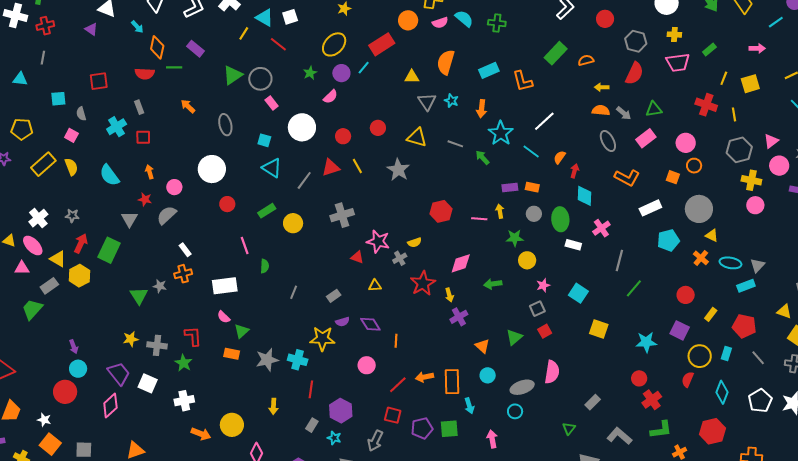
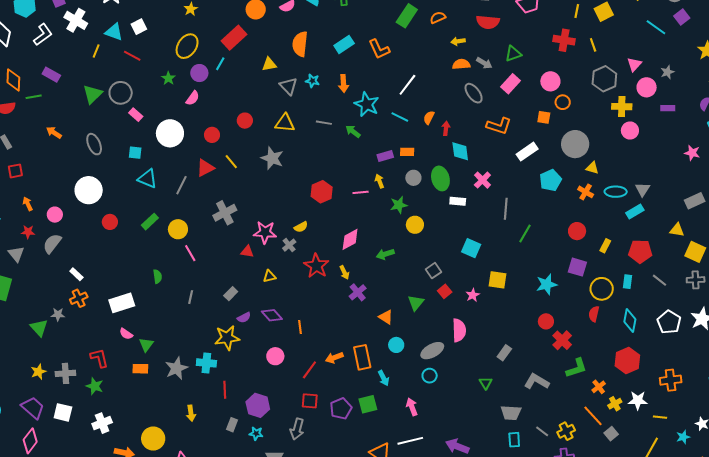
red semicircle: (634, 73) -> (488, 22), turned 80
pink line: (245, 245) -> (190, 253), moved
pink star: (543, 285) -> (473, 295), moved

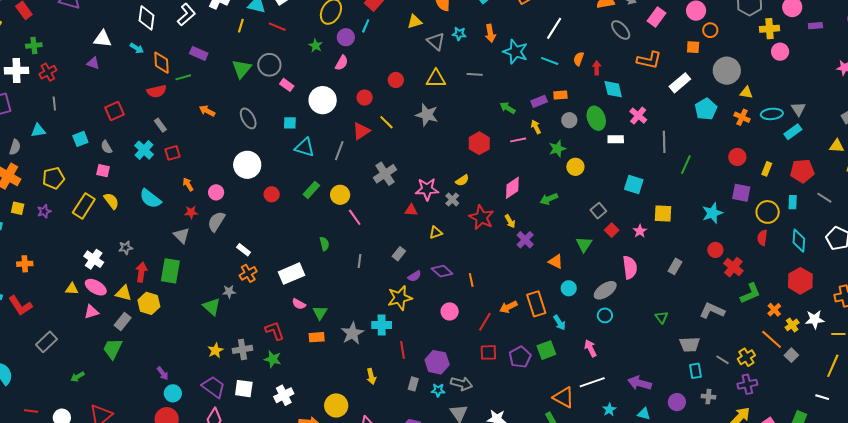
green arrow: (353, 131) -> (508, 108), moved
gray rectangle: (504, 353) -> (675, 266), moved
gray arrow: (297, 429) -> (462, 384), moved, turned -85

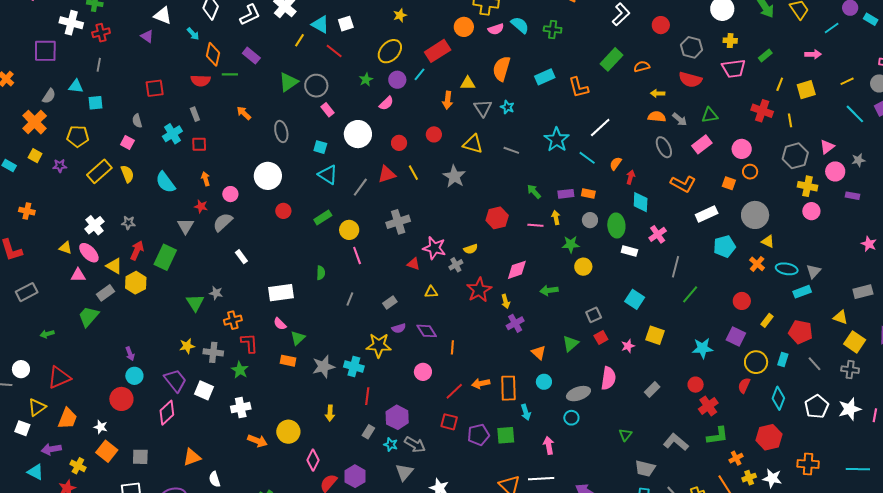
orange arrow: (490, 33) -> (448, 100), moved
cyan square: (80, 139) -> (96, 103), moved
orange cross: (248, 273) -> (233, 320), moved

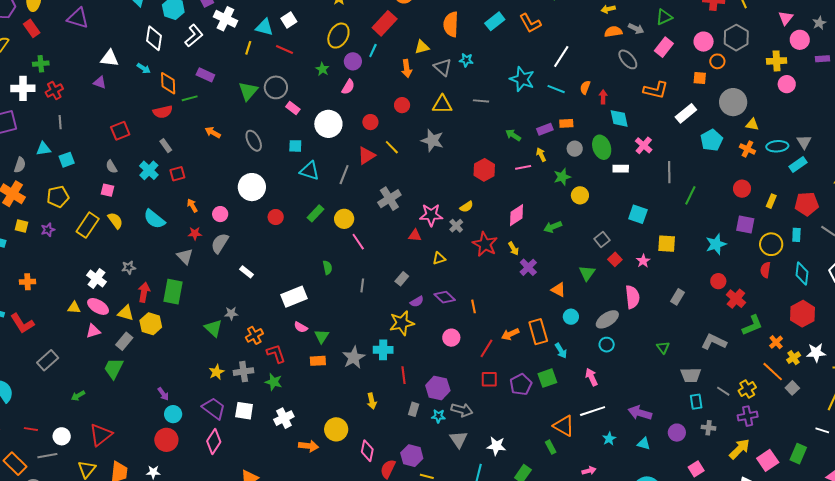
gray hexagon: (795, 156) -> (736, 38), moved

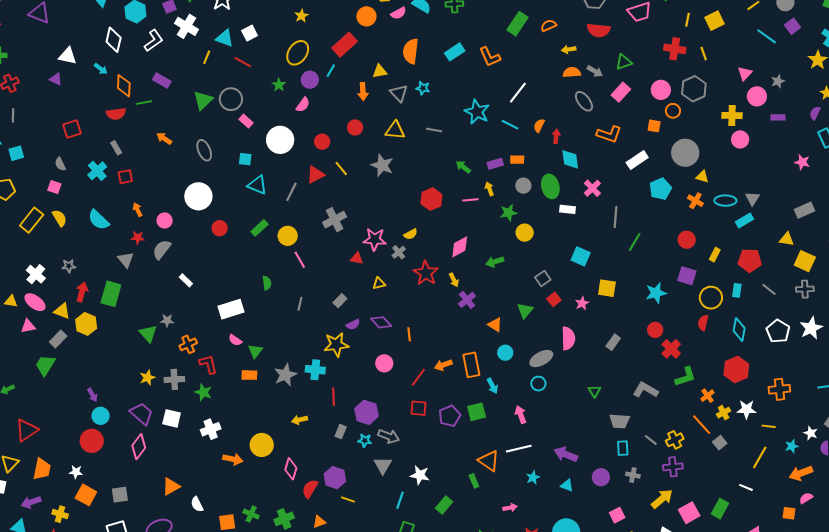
yellow arrow: (372, 401) -> (300, 420), turned 84

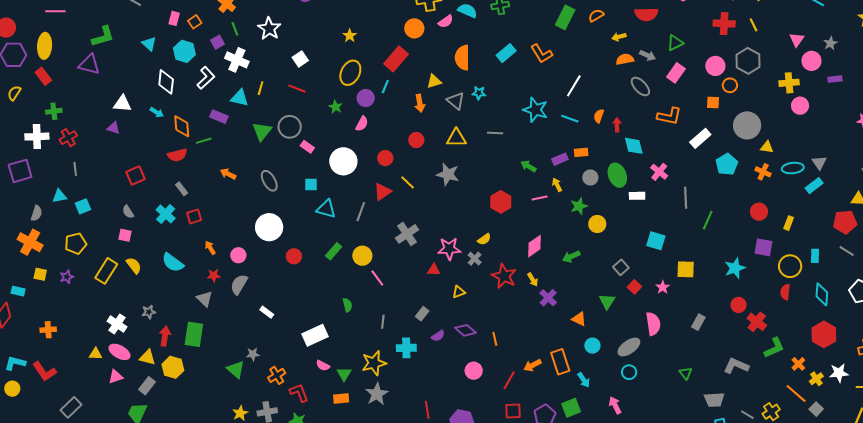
cyan triangle: (225, 38) -> (240, 98), moved
red pentagon: (750, 260) -> (845, 222), moved
yellow star: (336, 345) -> (374, 363), moved
cyan cross: (315, 370) -> (406, 348), moved

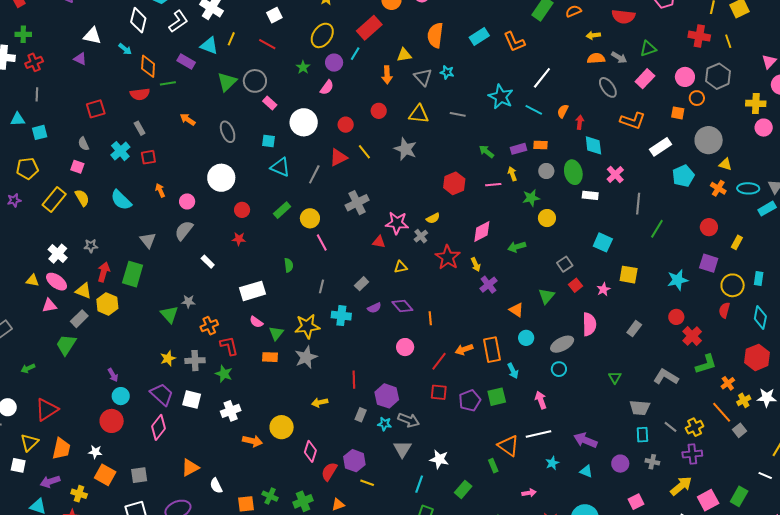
red star: (214, 275) -> (239, 239), moved

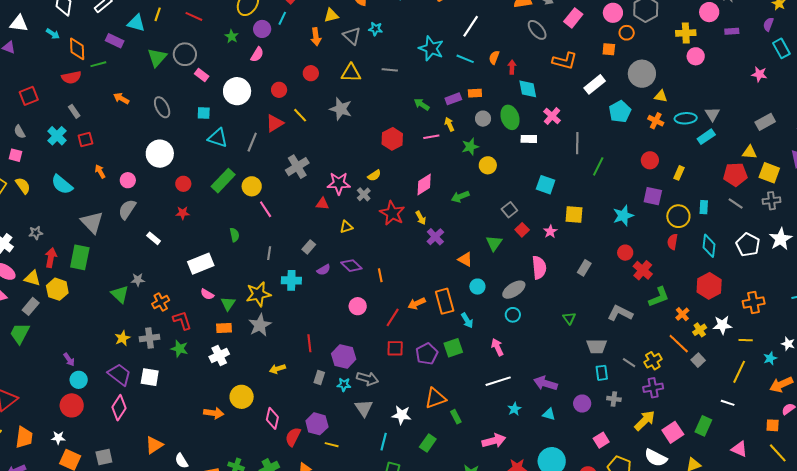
green rectangle: (282, 210) -> (223, 181), size x1.4
gray triangle: (148, 240) -> (92, 222), size x1.4
white cross: (231, 411) -> (219, 355), moved
orange triangle: (508, 446) -> (435, 398), moved, turned -50
pink arrow: (529, 493) -> (494, 441), size x1.6

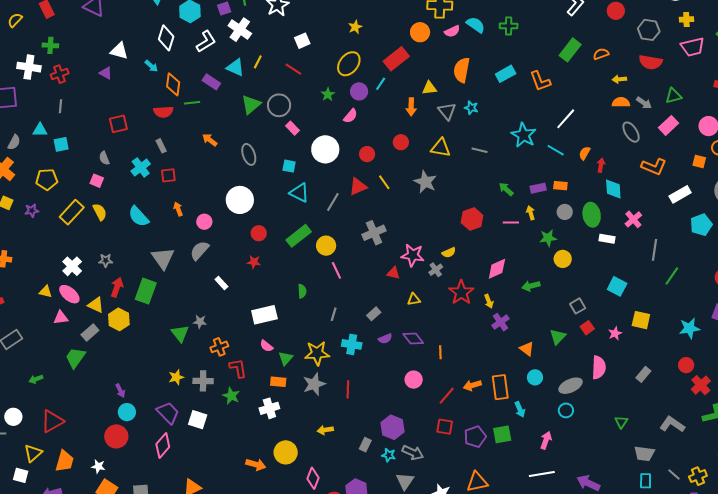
red line: (309, 343) -> (348, 389), moved
pink arrow: (497, 347) -> (546, 440), turned 36

